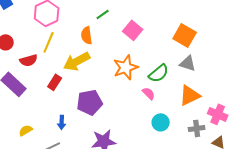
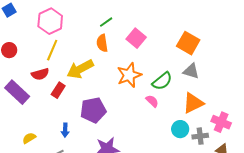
orange semicircle: (87, 35) -> (102, 43), moved
red semicircle: (29, 60) -> (40, 74), moved
cyan circle: (161, 122) -> (180, 129), moved

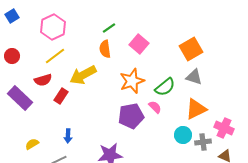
orange square: (188, 43) -> (191, 49), turned 30
yellow line: (52, 50) -> (55, 56), turned 30
purple pentagon: (93, 110) -> (131, 116), moved

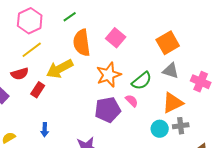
green line: (109, 28) -> (70, 17), moved
orange semicircle: (105, 49) -> (82, 43), size x1.5
pink cross: (224, 128) -> (201, 82), moved
gray cross: (203, 142) -> (181, 126), moved

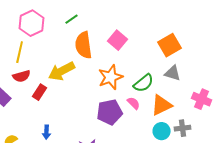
yellow line: (32, 50) -> (20, 52), moved, turned -40
pink cross: (201, 82) -> (202, 99), moved
orange triangle: (173, 103) -> (162, 105), moved

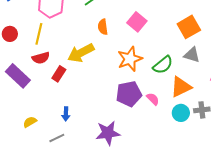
orange semicircle: (84, 45) -> (103, 27), size x0.6
pink semicircle: (134, 103) -> (153, 99), moved

